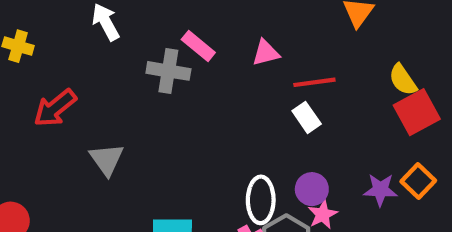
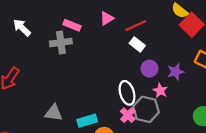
gray triangle: (107, 159) -> (54, 113), moved, turned -30
purple circle: (312, 189) -> (149, 69), moved
purple star: (380, 190) -> (176, 72), moved

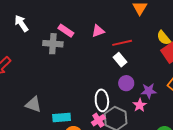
pink star: (160, 91) -> (140, 105), moved

